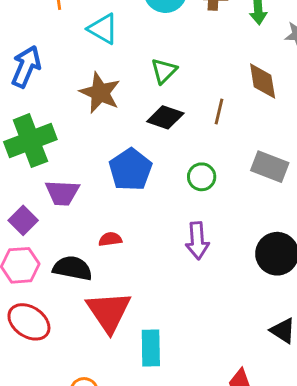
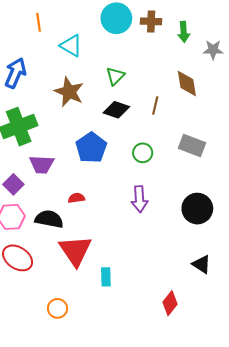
cyan rectangle: (151, 348) -> (106, 277), size x0.7

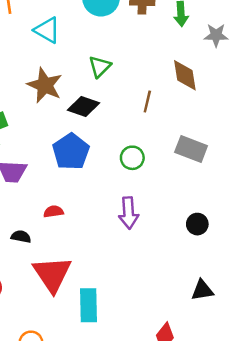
black diamond: (116, 110) -> (84, 107), moved
black circle: (197, 209) -> (197, 224), size x0.6
black semicircle: (49, 219) -> (21, 237), size x0.6
black triangle: (202, 264) -> (202, 290), turned -42
cyan rectangle: (106, 277) -> (89, 305), size x1.5

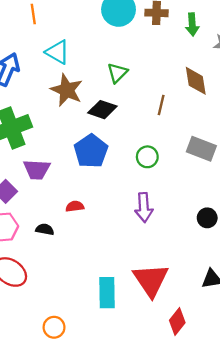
cyan triangle: (47, 30) -> (57, 52), moved
red triangle: (52, 274) -> (151, 280), moved

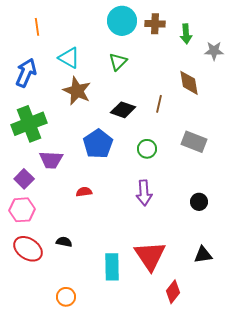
orange line: (33, 14) -> (37, 27), moved
green triangle: (117, 73) -> (118, 62), moved
black diamond: (102, 110) -> (123, 110), moved
black semicircle: (45, 229) -> (64, 242), moved

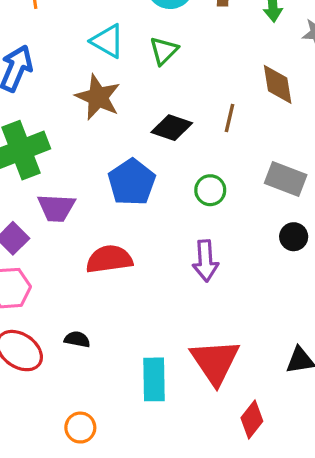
cyan triangle: (69, 58) -> (108, 41), moved
red semicircle: (84, 192) -> (109, 259), size x1.8
black circle: (199, 202) -> (294, 237), moved

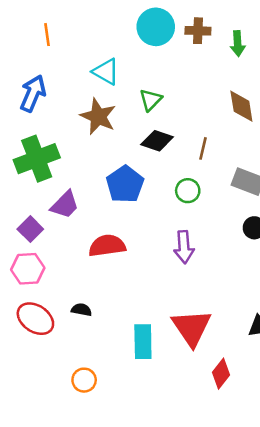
green triangle: (164, 51) -> (151, 100), moved
brown line: (229, 118) -> (203, 148), moved
purple trapezoid: (56, 208) -> (65, 205), turned -48

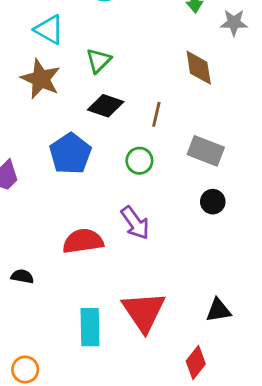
red semicircle: (107, 246) -> (83, 241), moved
purple arrow: (184, 247) -> (135, 223), turned -32
black semicircle: (82, 310) -> (22, 276), moved
red diamond: (221, 374) -> (196, 362), moved

